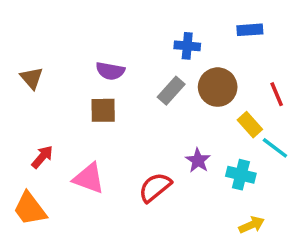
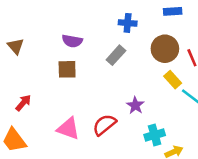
brown circle: (218, 87) -> (165, 49), moved
cyan cross: (241, 175) -> (155, 135), moved, turned -30
pink triangle: (89, 178) -> (68, 129), moved

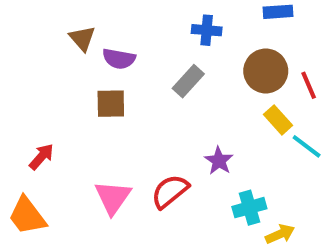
brown triangle: (16, 46) -> (82, 38), moved
pink triangle: (68, 129) -> (113, 197), turned 45

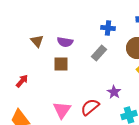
brown triangle: (82, 38) -> (37, 41), moved
red arrow: (41, 157) -> (22, 81), moved

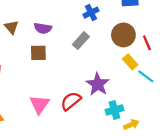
blue cross: (108, 28) -> (91, 13), turned -32
purple star: (114, 92) -> (98, 84), size x1.5

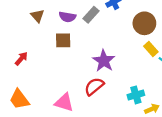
gray rectangle: (81, 41) -> (91, 15), moved
purple star: (98, 84) -> (104, 61), moved
pink triangle: (39, 104) -> (64, 102), moved, turned -48

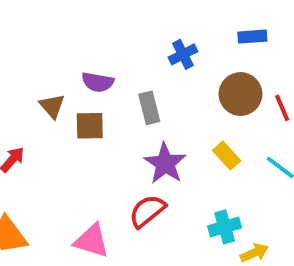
gray rectangle: (91, 15) -> (149, 108), moved, turned -56
brown triangle: (37, 16) -> (52, 106), moved
yellow rectangle: (151, 49) -> (227, 156), moved

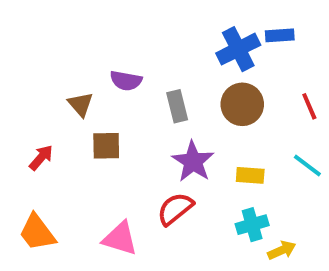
blue cross: (183, 54) -> (238, 49), moved, size x1.5
brown circle: (240, 94) -> (242, 104), moved
brown square: (90, 126) -> (106, 146), moved
yellow rectangle: (227, 156) -> (250, 175), moved, turned -44

